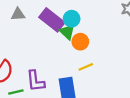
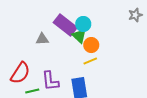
gray triangle: (18, 14) -> (42, 39), moved
yellow line: (86, 67) -> (90, 61), moved

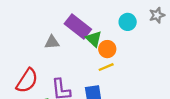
cyan circle: (83, 24) -> (128, 22), moved

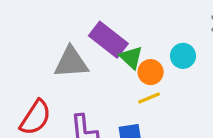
cyan circle: (128, 22) -> (183, 56), moved
gray triangle: (52, 42) -> (71, 62), size x1.6

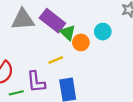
gray triangle: (71, 62) -> (23, 19), moved
yellow line: (149, 98) -> (56, 60), moved

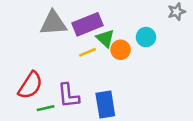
purple rectangle: (52, 21) -> (88, 24), turned -60
yellow line: (56, 60) -> (88, 52), moved

